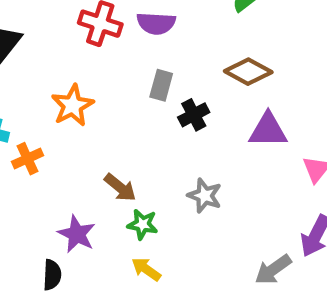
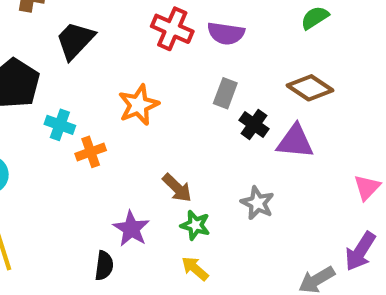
black cross: (194, 115) -> (254, 124), turned -32
purple triangle: (268, 130) -> (295, 141), moved

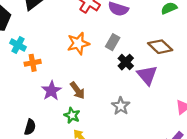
orange star: (139, 105) -> (78, 43), moved
purple triangle: (295, 141) -> (147, 75), turned 35
green star: (195, 225) -> (72, 115), moved
purple star: (131, 229) -> (51, 91), moved

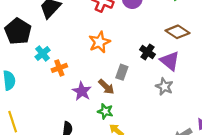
gray rectangle: (113, 42) -> (122, 72), moved
cyan cross: (18, 45) -> (43, 53), turned 32
gray star: (121, 106) -> (164, 87), moved

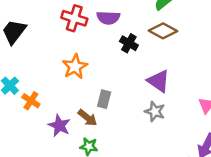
brown diamond: (178, 32) -> (163, 31), moved
black cross: (147, 52) -> (129, 43), moved
orange cross: (59, 68) -> (31, 101), turned -32

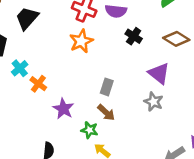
brown diamond: (163, 31) -> (176, 39), moved
orange star: (75, 67) -> (81, 41), moved
brown arrow: (87, 118) -> (106, 113), moved

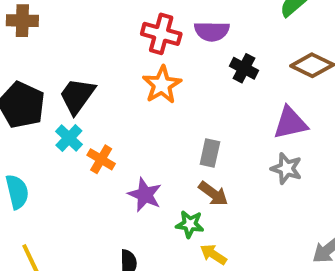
black trapezoid: (27, 18) -> (77, 96), moved
purple triangle: (159, 73) -> (290, 123), turned -45

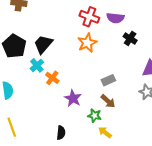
gray rectangle: (210, 153) -> (108, 80), turned 48

